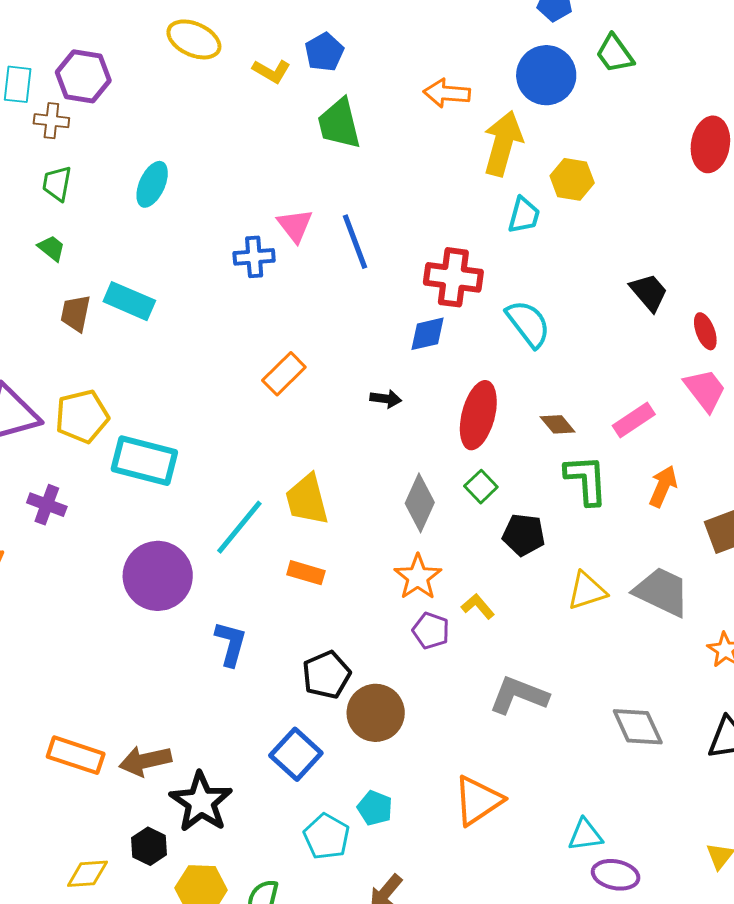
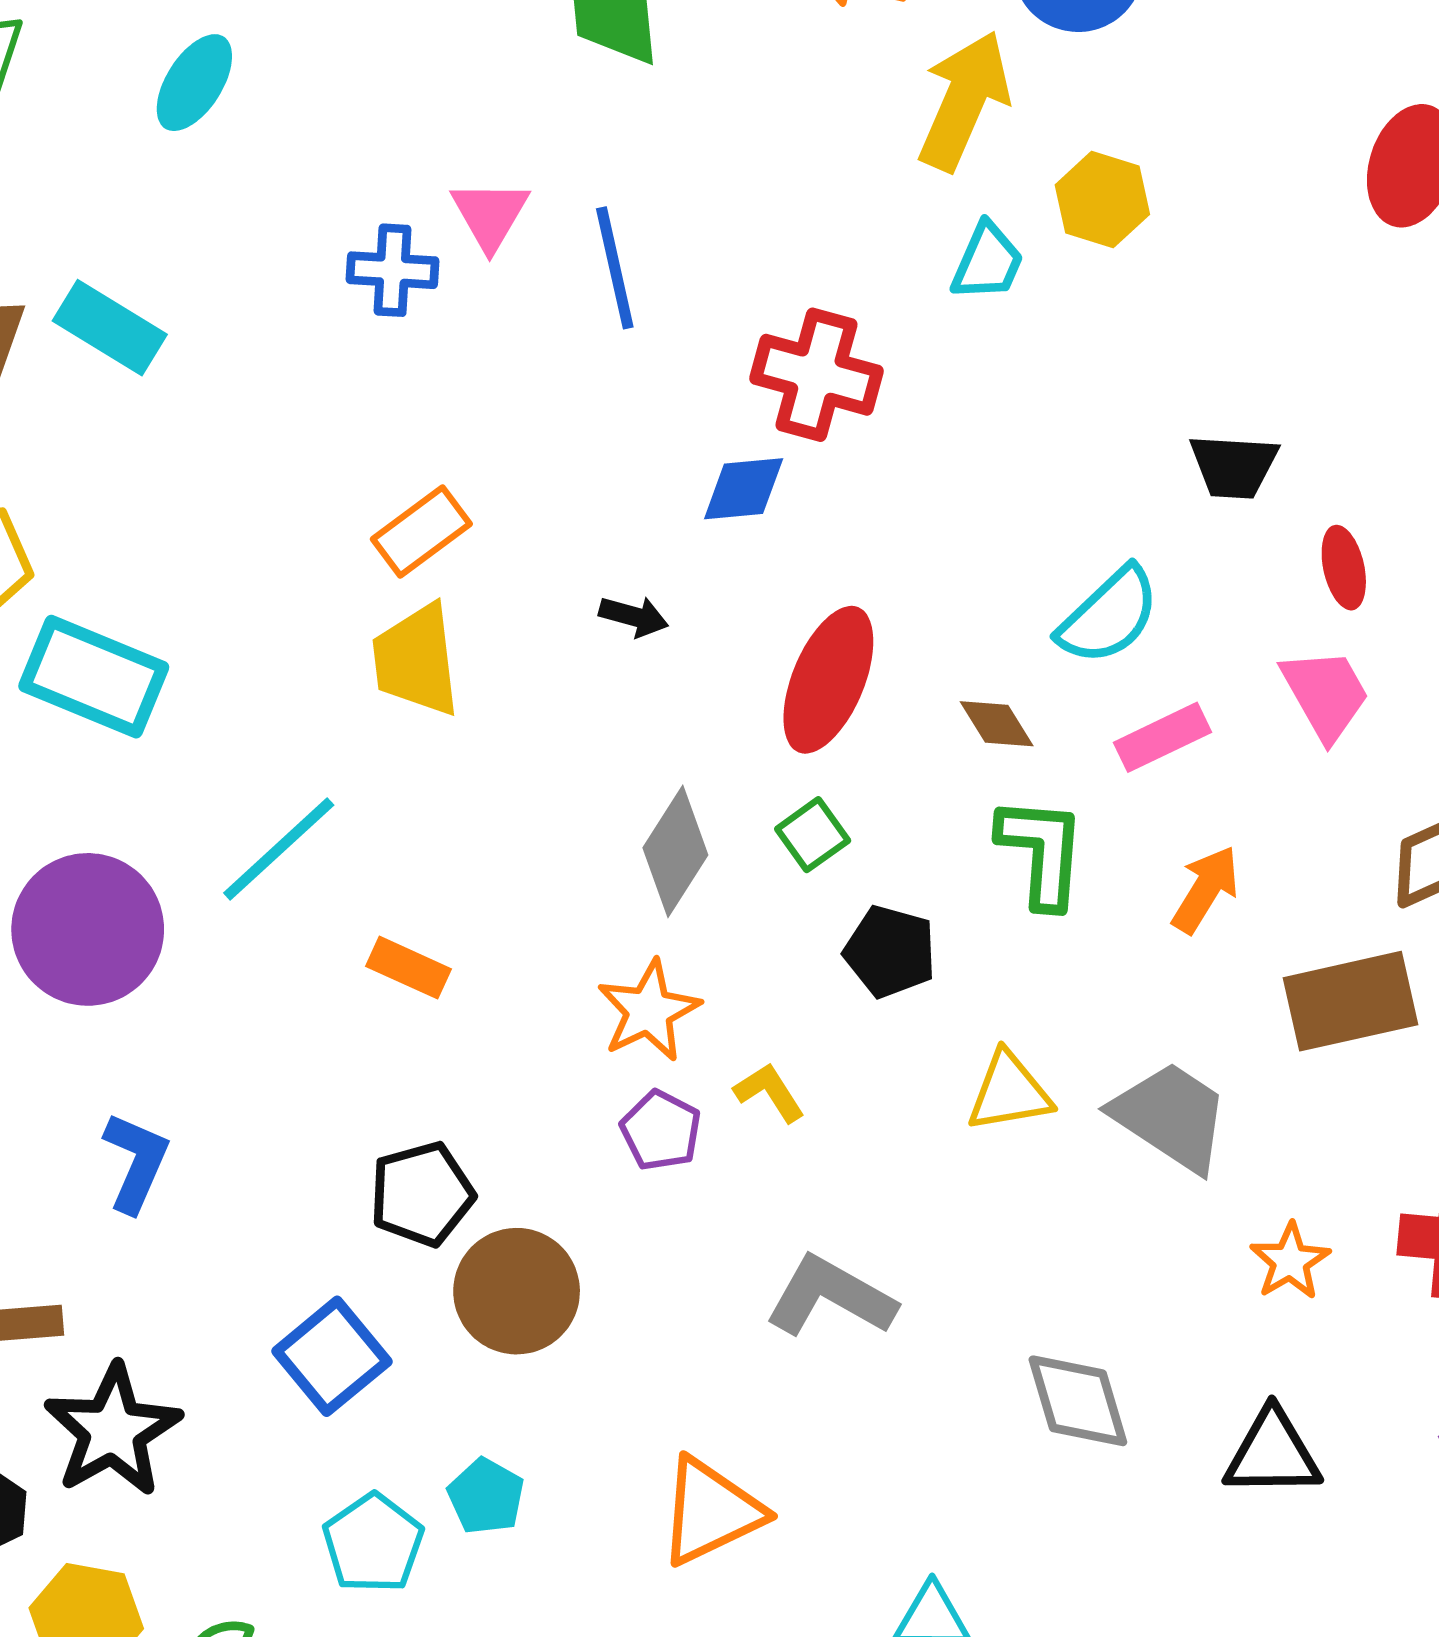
black trapezoid: (649, 292) -> (1234, 466), turned 126
cyan semicircle: (528, 324) -> (1109, 616), moved, turned 76
yellow trapezoid: (307, 500) -> (416, 660), moved
blue L-shape: (231, 644) -> (136, 1162), moved

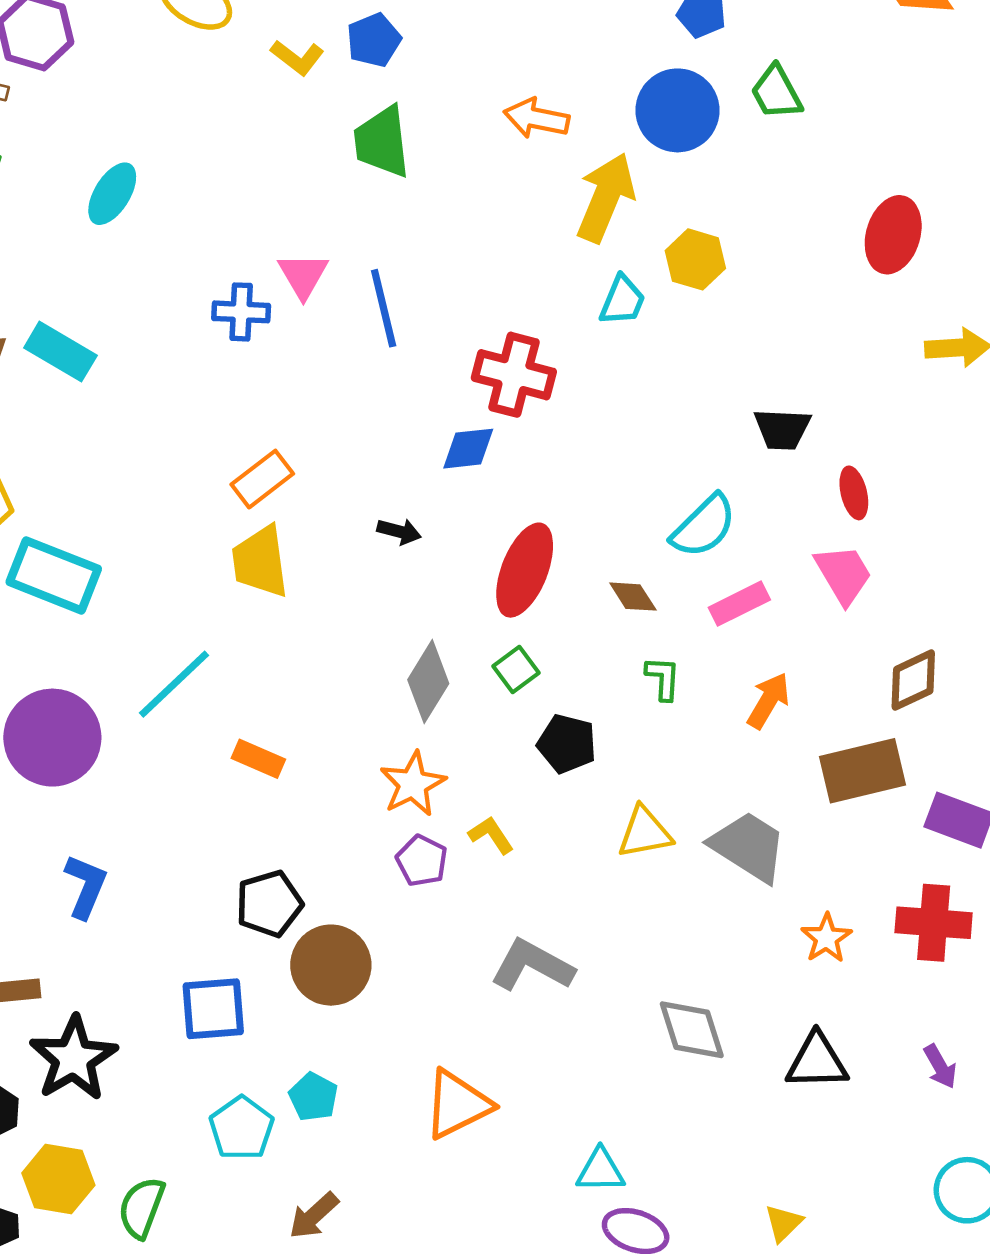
green L-shape: (1042, 852) -> (663, 678), size x0.6
blue square: (332, 1356) -> (213, 1009), turned 36

